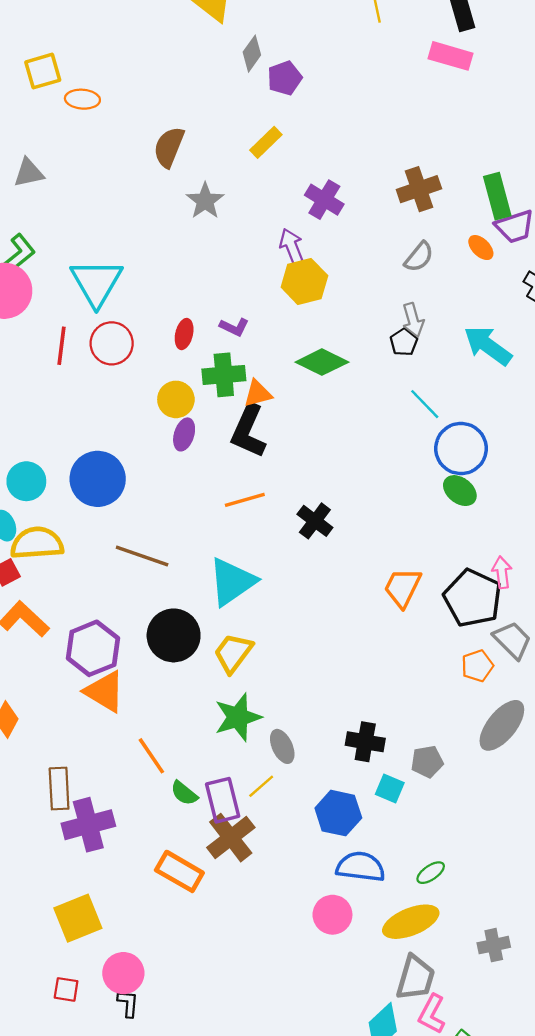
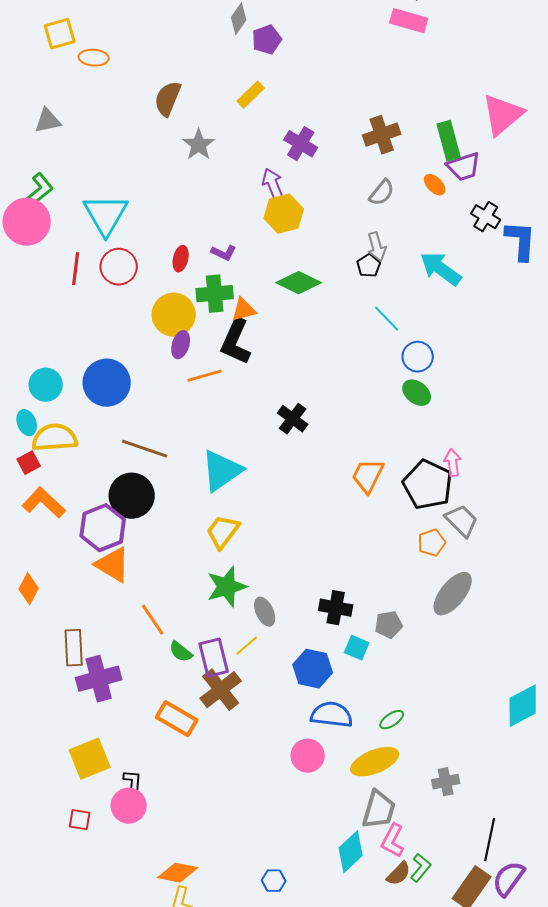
yellow circle: (176, 399) -> (174, 315), size x1.4
blue circle: (461, 449) -> (418, 357), size x0.7
orange line: (245, 500) -> (205, 376), moved
black circle: (174, 635) -> (132, 496), moved
black L-shape: (128, 1003) -> (133, 782), moved

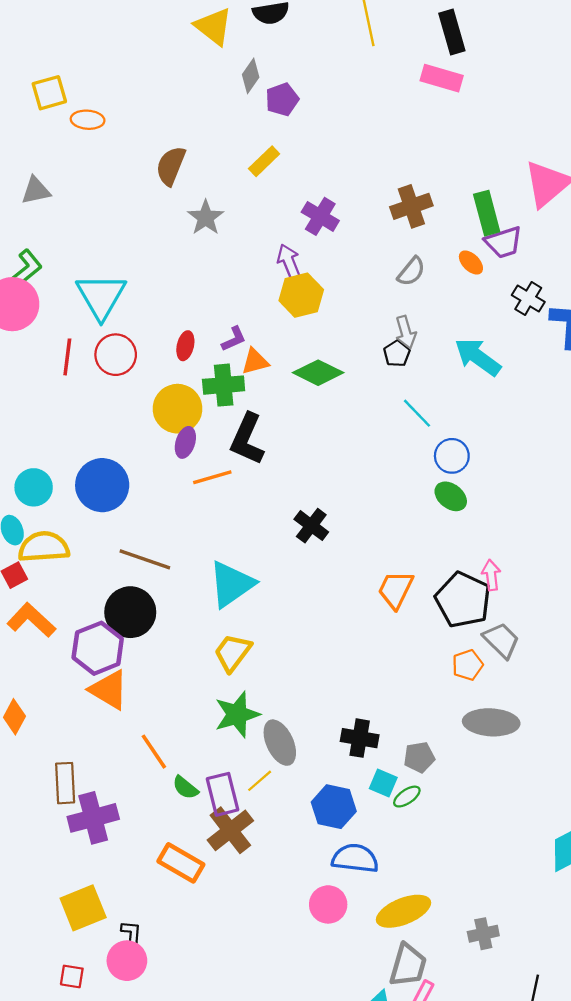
purple L-shape: (224, 253) -> (234, 339), turned -50
orange triangle: (244, 310) -> (255, 361), moved
gray ellipse: (453, 594) -> (491, 722), turned 54
gray ellipse: (265, 612) -> (280, 743), size x1.4
green ellipse: (392, 720) -> (407, 797), moved

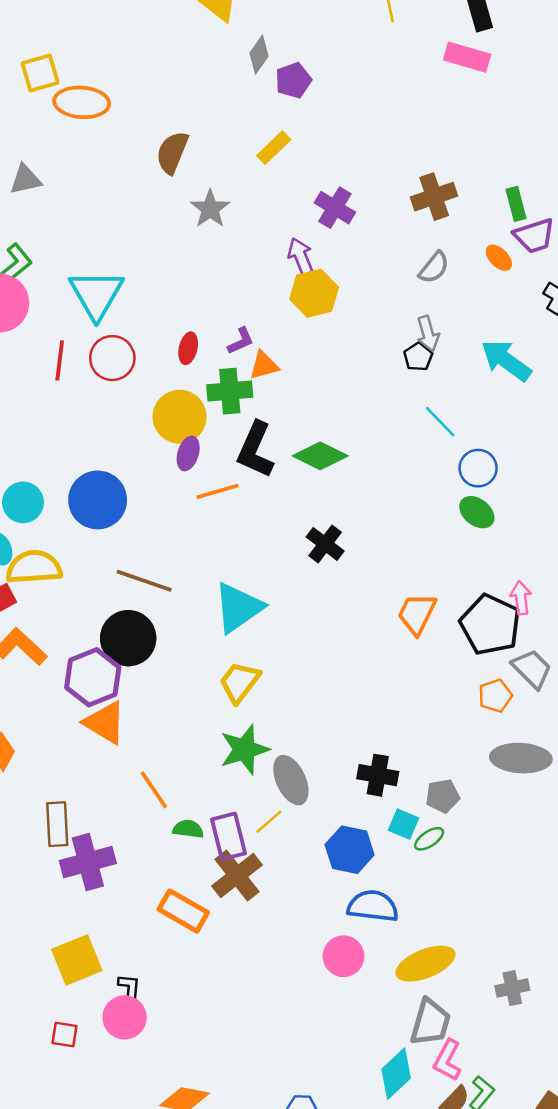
orange ellipse: (88, 120) -> (82, 102), size x1.5
green rectangle: (487, 213) -> (516, 204), size x0.7
green diamond: (318, 373) -> (320, 456), moved
green semicircle: (185, 788) -> (188, 829), turned 148

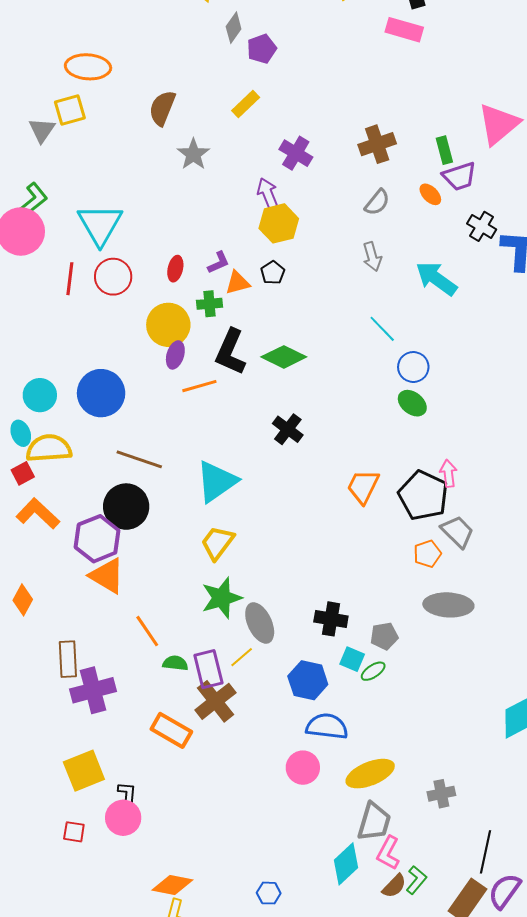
yellow square: (40, 73) -> (70, 110), moved
gray triangle: (25, 179) -> (42, 130), turned -44
black pentagon: (418, 357) -> (273, 273), moved
green cross: (230, 391) -> (209, 304), size x0.7

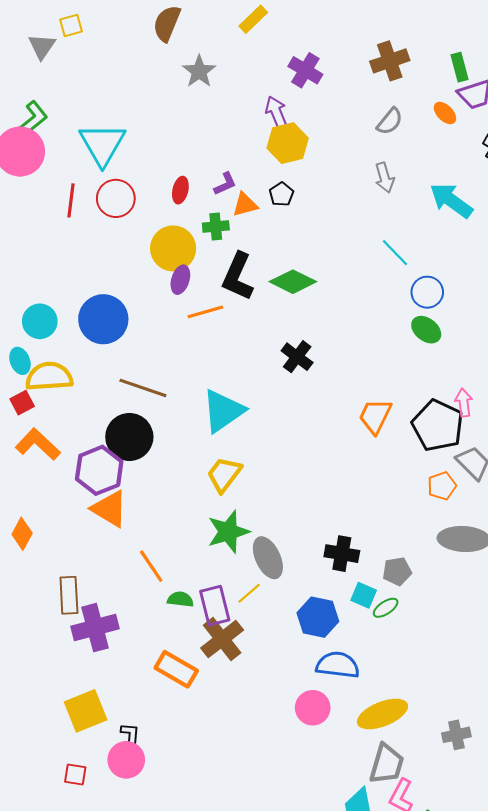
yellow square: (70, 110) -> (71, 26), size x0.7

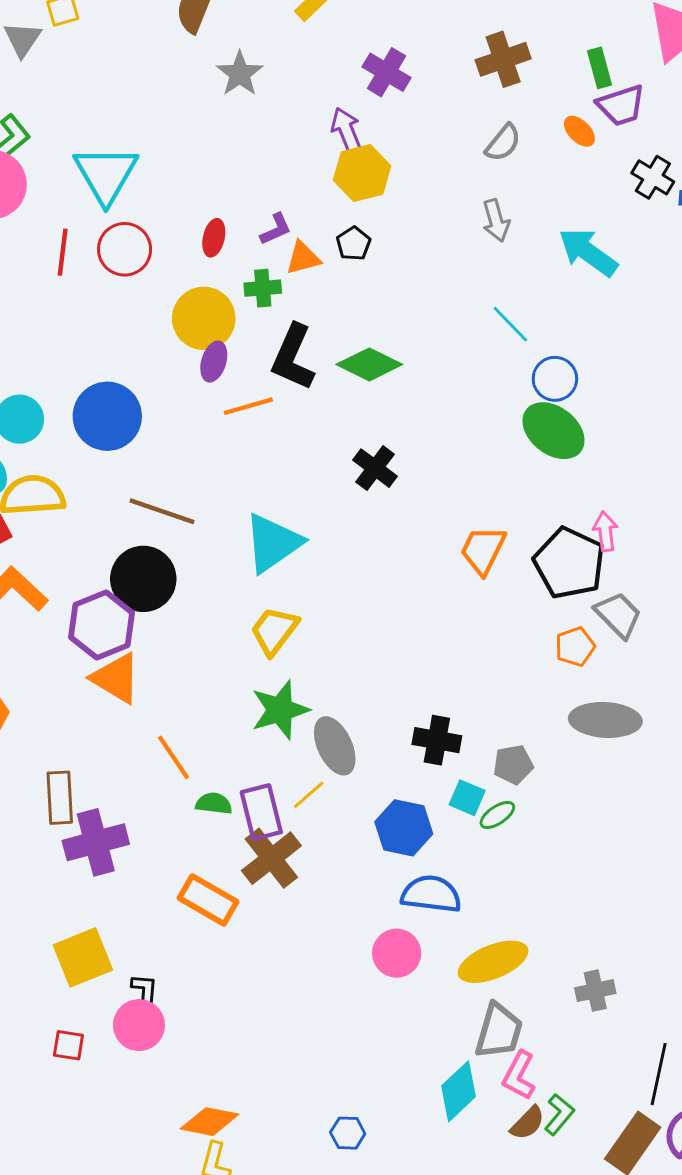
green ellipse: (426, 330) -> (553, 431), size x1.5

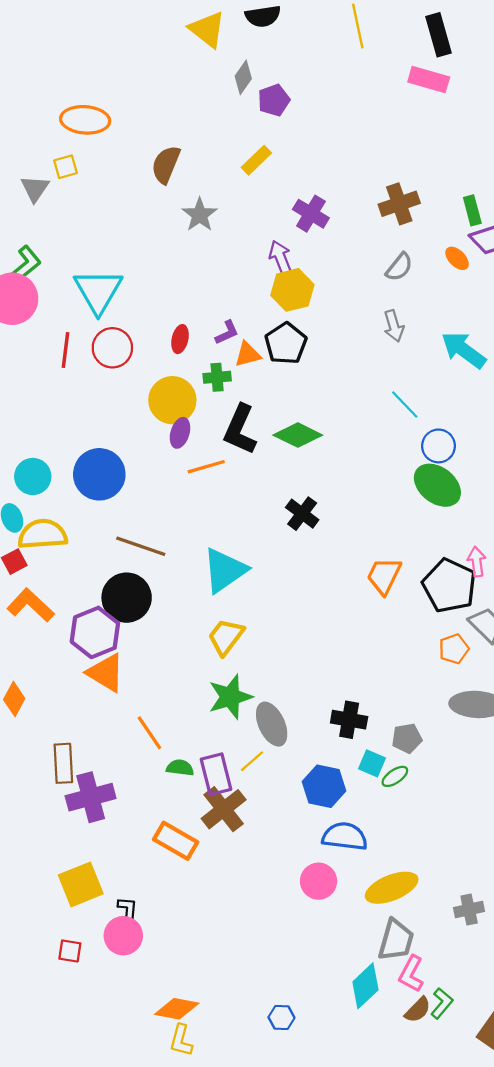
black pentagon: (353, 244) -> (286, 343), size x1.6

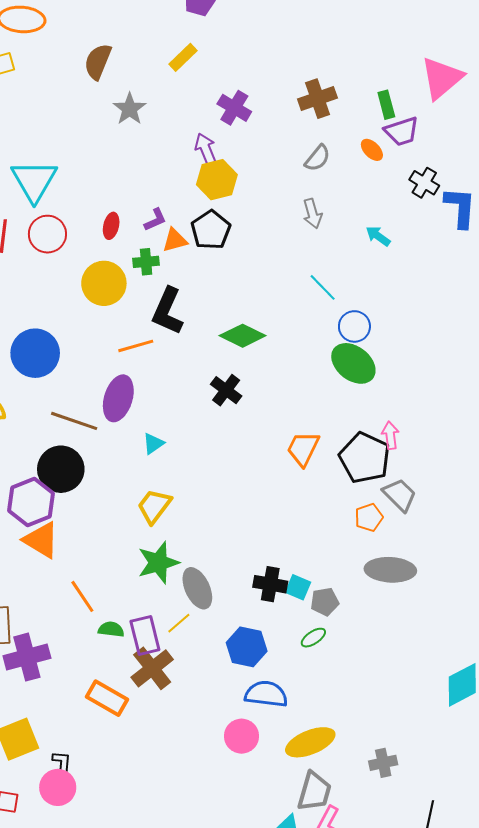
cyan arrow: (464, 350) -> (378, 236), size x0.6
purple ellipse: (180, 433) -> (118, 398), moved, size x1.6
green diamond: (298, 435) -> (243, 336), moved
cyan triangle: (225, 570) -> (153, 444), size x0.5
cyan square: (372, 763) -> (298, 587), moved

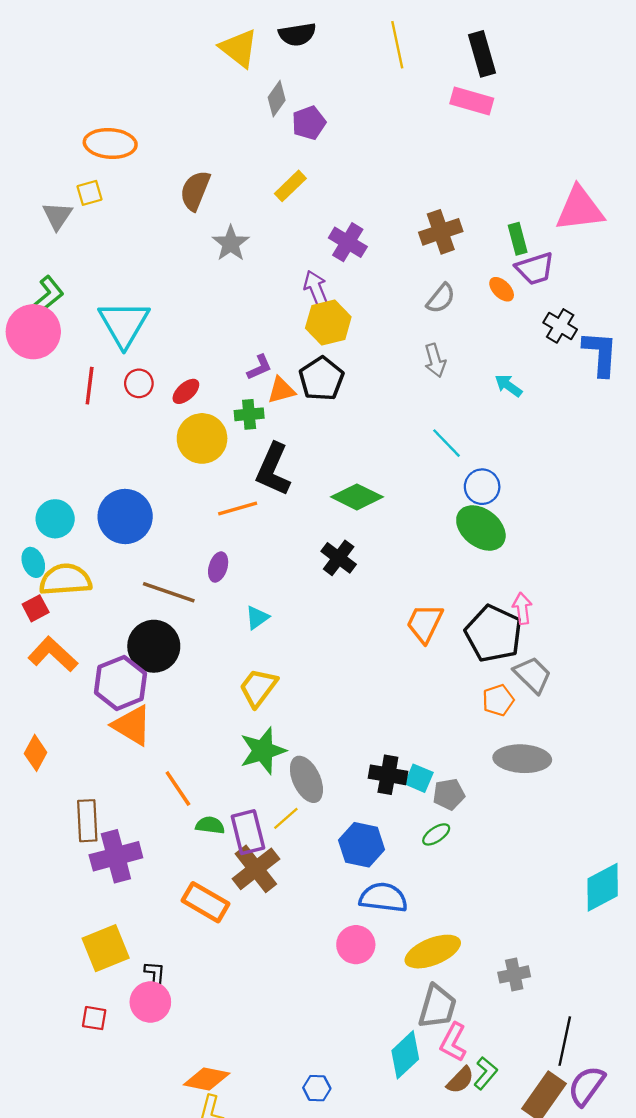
pink triangle: (442, 78) -> (580, 209), turned 33
red ellipse: (111, 226) -> (186, 391), moved, turned 35
red circle: (47, 234) -> (139, 383), size x0.7
purple ellipse: (118, 398) -> (218, 567), size x0.6

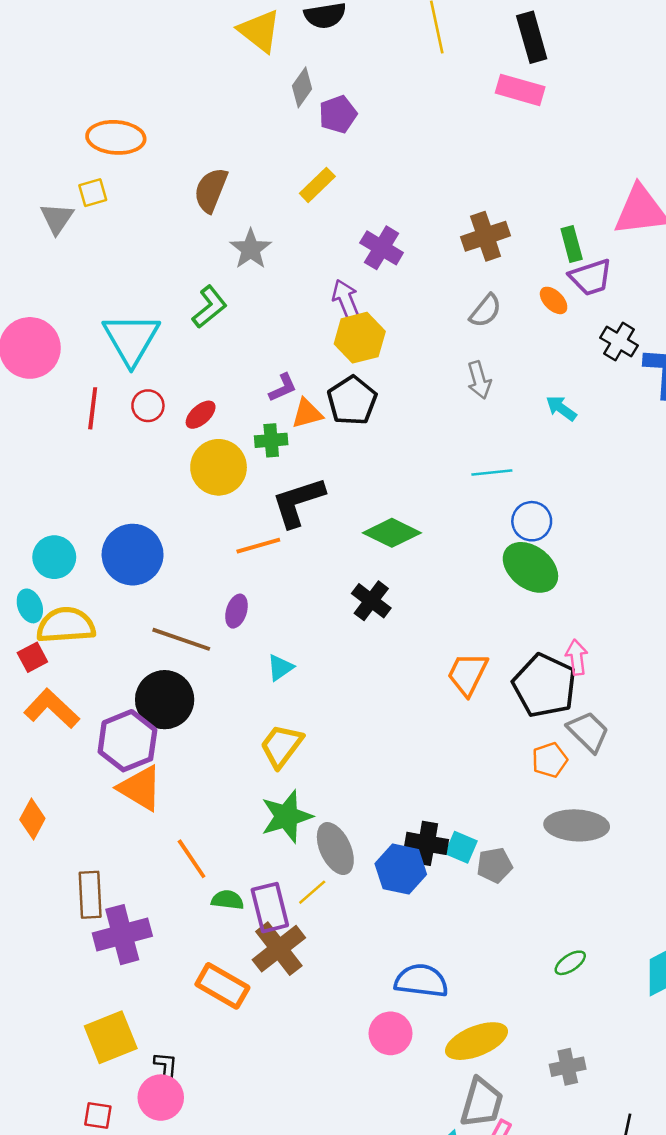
green L-shape: (48, 295) -> (210, 307), moved
cyan line: (446, 443) -> (492, 472), turned -52
black L-shape: (273, 469) -> (298, 502), turned 48
green ellipse: (436, 834) -> (570, 963), moved
blue hexagon: (362, 845) -> (401, 869), moved

